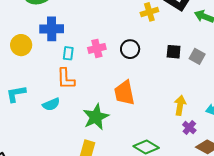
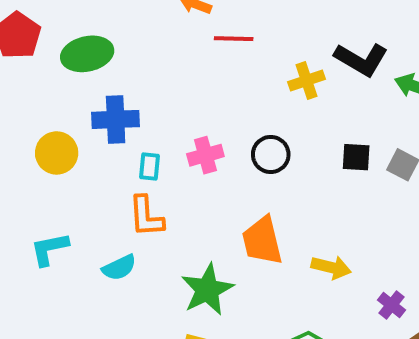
yellow arrow: (180, 105) -> (331, 267), moved, turned 96

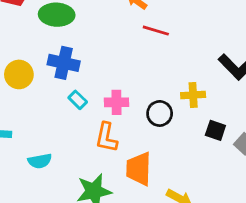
yellow cross: (307, 80) -> (193, 95), moved
cyan rectangle: (149, 166) -> (78, 100), turned -66
orange L-shape: (146, 216) -> (106, 137), moved

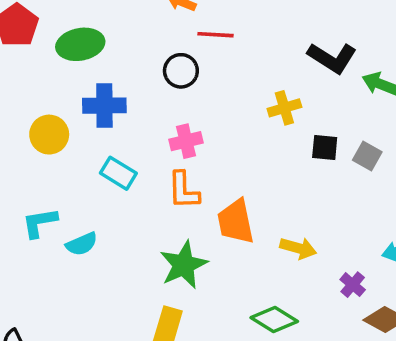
cyan rectangle: (78, 100) -> (118, 173), moved, size x1.4
black circle: (160, 113) -> (181, 71), moved
cyan semicircle: (40, 161) -> (82, 244), moved

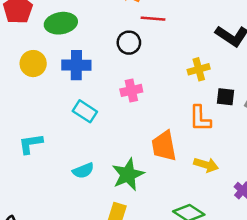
yellow circle: (49, 135) -> (33, 64), moved
orange L-shape: (184, 190) -> (200, 118), moved
cyan semicircle: (82, 244) -> (83, 171), moved

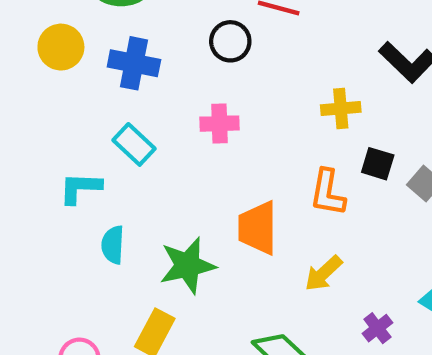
cyan L-shape: (31, 144) -> (80, 188), moved
yellow arrow: (206, 165) -> (323, 273), turned 110
cyan semicircle: (83, 171) -> (113, 245), turned 105

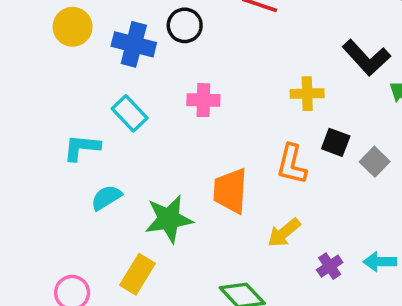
black circle: (230, 41) -> (185, 25), moved
cyan semicircle: (113, 245) -> (106, 198), turned 52
purple cross: (377, 328) -> (330, 266), moved

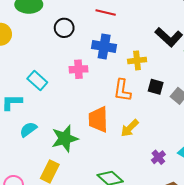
blue cross: (134, 44) -> (104, 46), moved
orange L-shape: (292, 164) -> (122, 90), moved
yellow arrow: (284, 233) -> (130, 128), moved

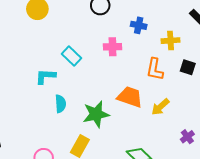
blue cross: (104, 46) -> (139, 25), size x0.7
orange trapezoid: (98, 119) -> (130, 97), turned 108
cyan semicircle: (28, 129) -> (61, 104), turned 120

